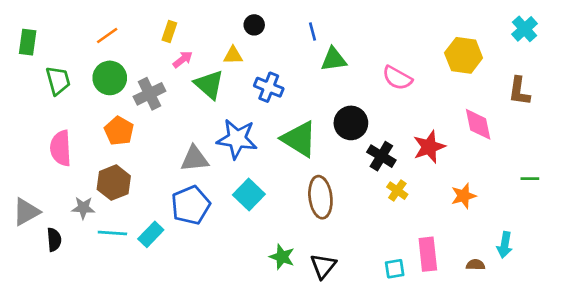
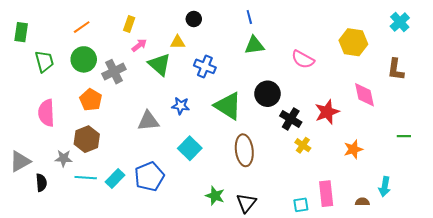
blue line: (312, 32) -> (249, 17), moved
blue star: (237, 139) -> (181, 106), size x0.6
blue pentagon: (191, 205) -> (149, 177), moved

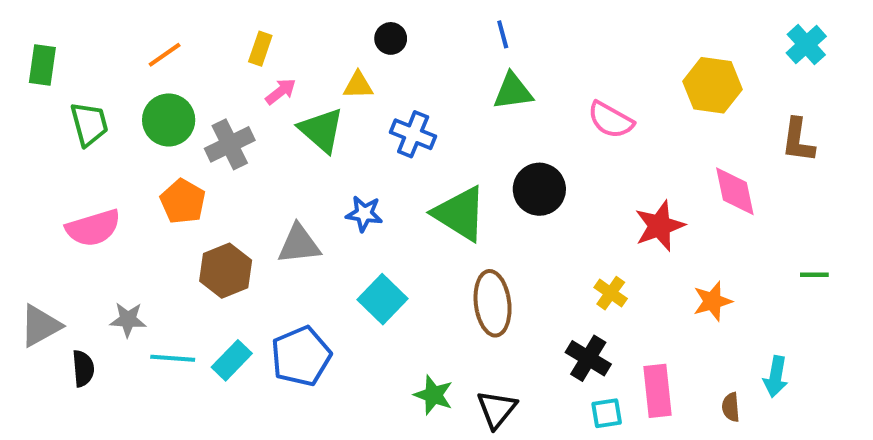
pink semicircle: (46, 113) -> (93, 228), turned -104
black cross: (291, 119) -> (588, 358), moved
brown hexagon: (87, 139) -> (226, 271), moved
brown semicircle: (362, 202) -> (731, 407), turned -96

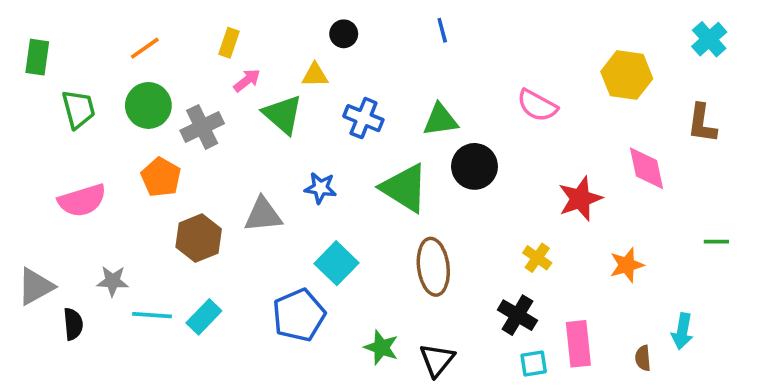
green triangle: (513, 91) -> (440, 120), moved
blue pentagon: (301, 356) -> (299, 315), moved

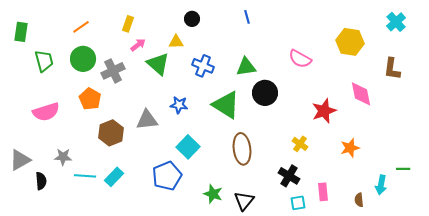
green line: (716, 242) -> (403, 169), moved
pink rectangle: (578, 344) -> (323, 192), size x0.7

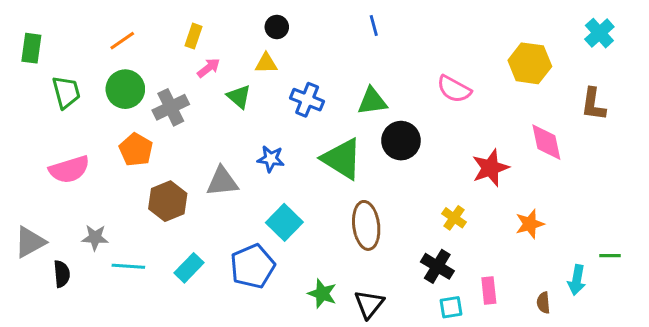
black circle: (192, 19) -> (277, 27), moved
green triangle: (158, 64) -> (239, 97), size x0.7
cyan rectangle: (114, 177) -> (189, 268), moved

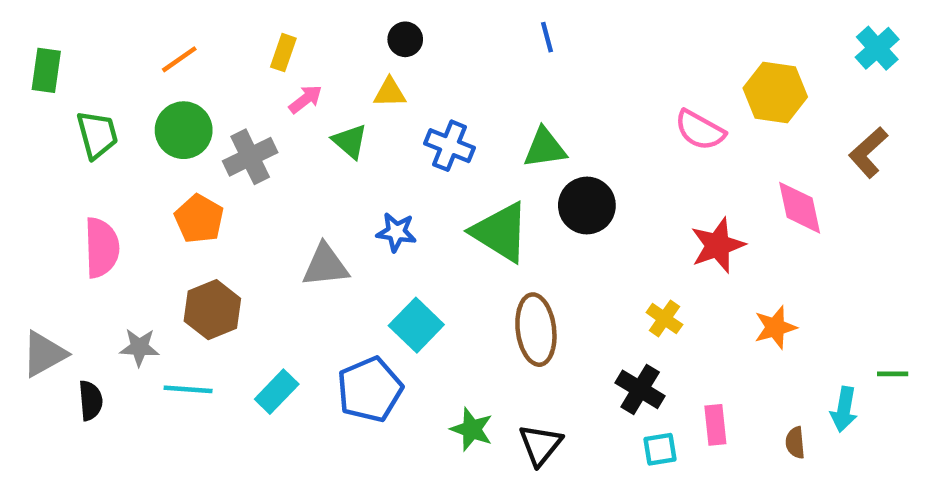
pink semicircle: (454, 89) -> (700, 130), moved
brown L-shape: (593, 104) -> (868, 152), turned 40
pink semicircle: (69, 169) -> (102, 248), turned -75
brown hexagon: (168, 201) -> (212, 310), moved

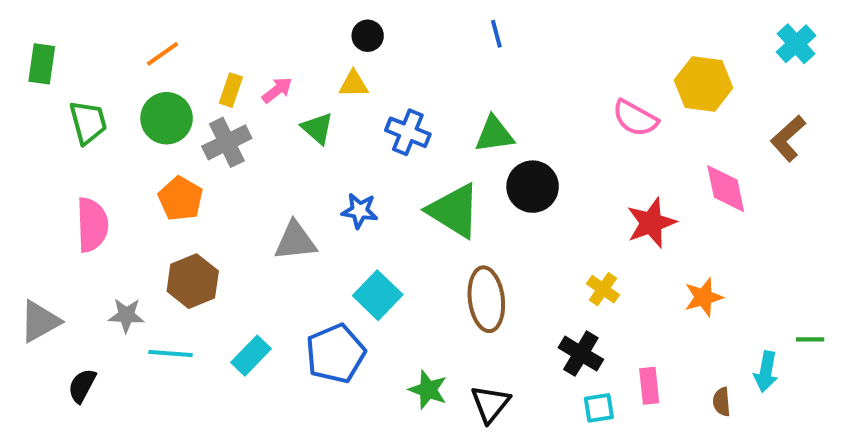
yellow rectangle: (283, 53) -> (231, 90), moved
black semicircle: (91, 400) -> (82, 386), moved, turned -147

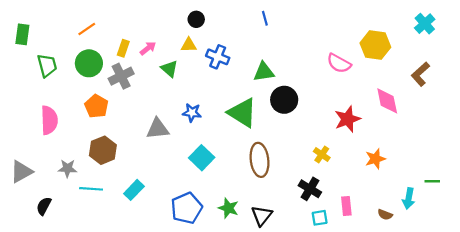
blue cross: (408, 132) -> (218, 57), moved
blue pentagon: (335, 354) -> (187, 208), moved
brown semicircle: (722, 402) -> (385, 215), turned -64

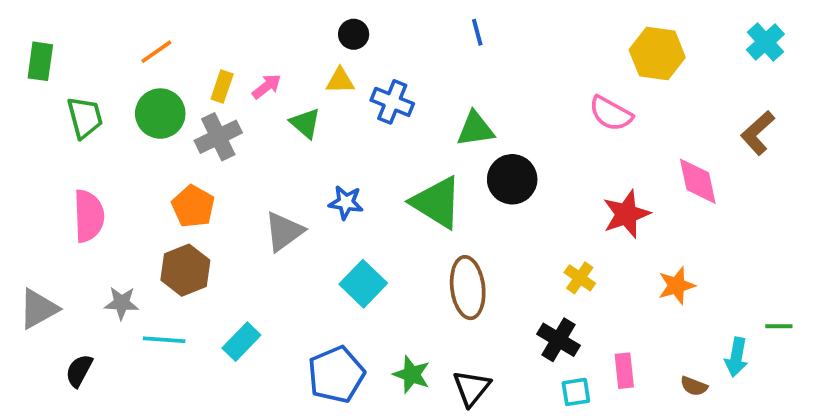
yellow hexagon: (375, 45) -> (657, 54), moved
orange pentagon: (96, 106) -> (193, 206), moved
gray triangle: (158, 129) -> (284, 231), turned -30

